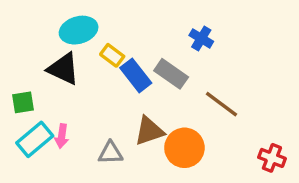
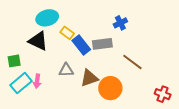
blue cross: (201, 38) -> (120, 23), turned 32
gray rectangle: (171, 74) -> (102, 44), turned -42
gray triangle: (110, 153) -> (66, 70), moved

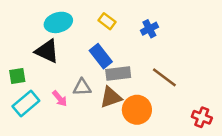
yellow rectangle: (67, 33) -> (107, 21), moved
gray rectangle: (102, 44) -> (118, 74), moved
pink arrow: (37, 81) -> (60, 99), moved, turned -48

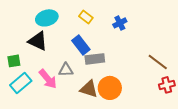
brown line: (164, 77) -> (158, 62), moved
brown triangle: (111, 97) -> (89, 89), moved, turned 36
pink arrow: (60, 99) -> (48, 79), size x1.5
red cross: (202, 117) -> (167, 85), moved, turned -35

